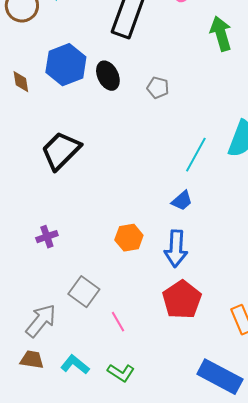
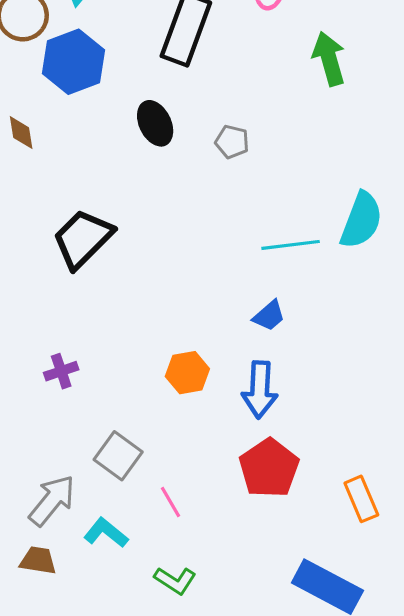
blue hexagon: (66, 65) -> (73, 62), moved
cyan line: (196, 155) -> (291, 245), turned 54
cyan L-shape: (75, 365) -> (106, 533), moved

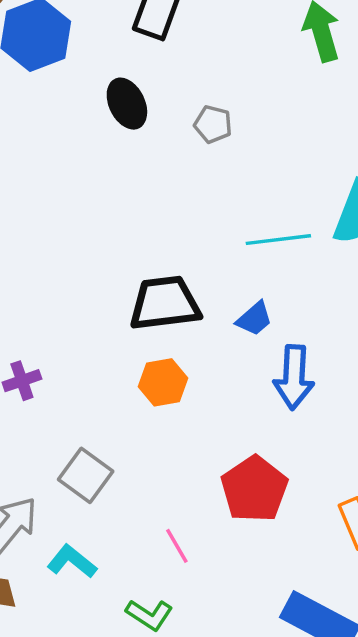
black trapezoid: (83, 239) -> (165, 303), moved, turned 38
blue arrow: (260, 390) -> (294, 377), moved
pink line: (170, 502) -> (177, 546), moved

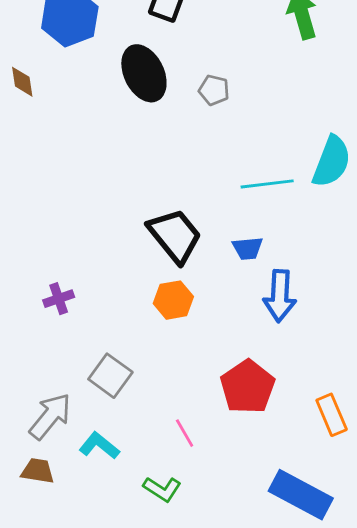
black ellipse: (127, 104) -> (144, 73), size x1.4
black trapezoid: (165, 303) -> (175, 236), turned 58
blue trapezoid: (254, 319) -> (248, 248), turned 36

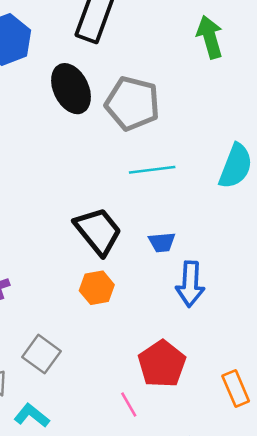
gray pentagon: (214, 90) -> (132, 103), size x2.0
cyan line: (267, 184) -> (152, 170), moved
pink line: (185, 433) -> (129, 404), moved

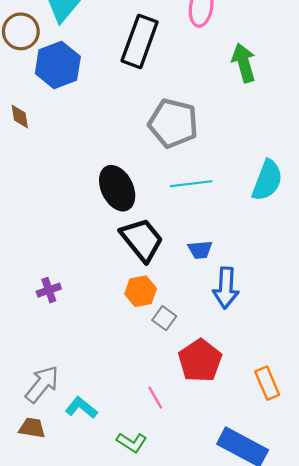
black ellipse: (71, 89) -> (117, 188), moved
gray square: (42, 354) -> (164, 318), moved, size x0.7
pink line: (129, 404) -> (155, 398), moved

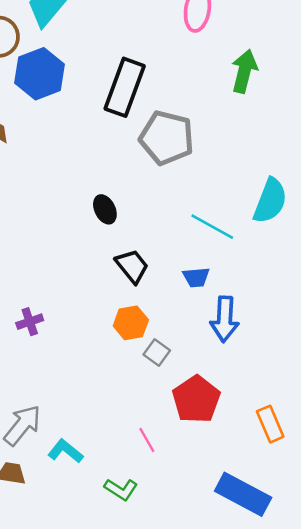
black rectangle: (140, 41) -> (125, 87), moved
green arrow: (244, 63) -> (244, 71), turned 30
cyan line: (191, 184) -> (212, 227), moved, turned 36
black ellipse: (117, 188) -> (105, 209), size x0.6
black trapezoid: (142, 240) -> (132, 266), size x0.7

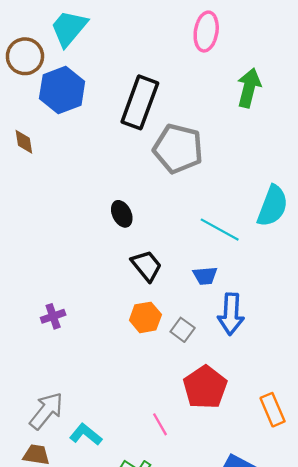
gray square: (157, 352) -> (183, 330), moved

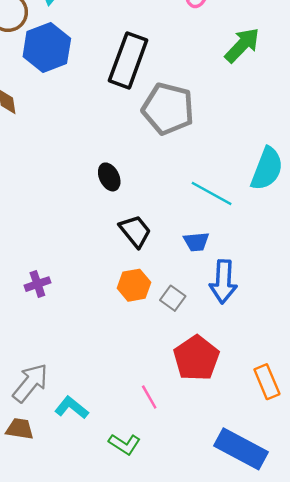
green arrow: (249, 88) -> (242, 45), turned 30

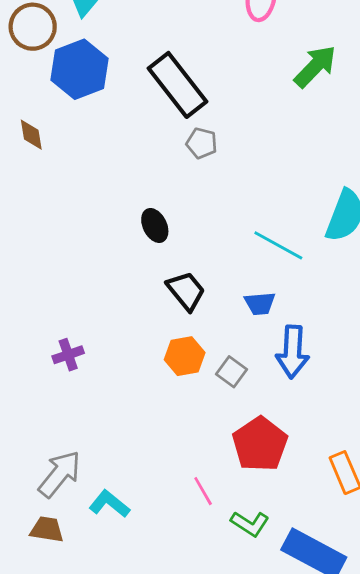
black rectangle: (128, 60) -> (178, 85), turned -58
gray pentagon: (168, 109) -> (202, 143), moved, size x0.5
green L-shape: (125, 444) -> (250, 524), moved

